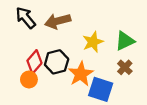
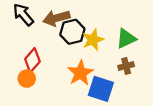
black hexagon: (57, 62) -> (72, 32), moved
brown cross: (125, 67) -> (126, 66), turned 32

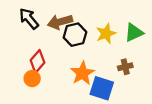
green triangle: (126, 39) -> (134, 33), moved
yellow star: (93, 40) -> (106, 34), moved

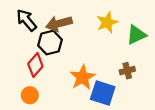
yellow star: (106, 34) -> (107, 22), moved
black hexagon: (75, 35) -> (50, 43), moved
orange circle: (32, 79) -> (30, 95), moved

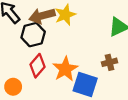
yellow star: (107, 22) -> (65, 15), moved
red diamond: (35, 65) -> (38, 66), moved

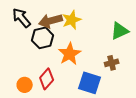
red diamond: (38, 66) -> (47, 79), moved
orange star: (65, 69) -> (70, 54), moved

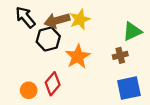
brown cross: (112, 63) -> (120, 55), moved
blue square: (90, 83) -> (129, 88), moved, turned -30

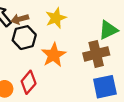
brown arrow: (57, 20) -> (20, 19), moved, size x0.7
brown cross: (120, 55) -> (96, 54), size x1.6

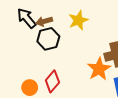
orange star: (54, 55) -> (99, 69), moved

